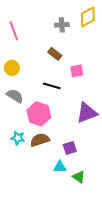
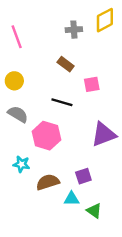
brown semicircle: (40, 140) -> (48, 182), moved

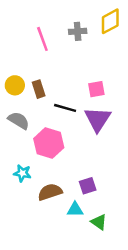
pink line: (17, 37) -> (42, 39), moved
brown rectangle: (66, 64) -> (39, 89), moved, turned 35
purple triangle: (104, 134) -> (98, 119), moved, turned -36

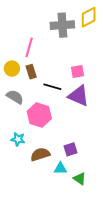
gray cross: (78, 31) -> (62, 25), size x1.6
pink line: (42, 39) -> (29, 47), moved, turned 36
purple triangle: (98, 119) -> (79, 96), turned -40

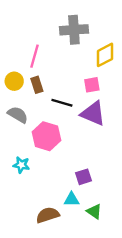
yellow diamond: (89, 17) -> (105, 55), moved
brown semicircle: (40, 154) -> (48, 215), moved

